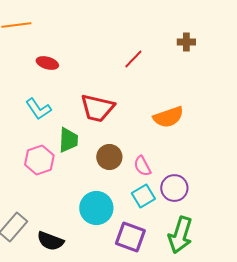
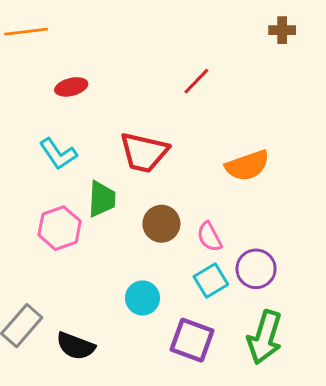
brown cross: (186, 42) -> (282, 30), moved
red ellipse: (47, 63) -> (71, 87), turned -30
cyan circle: (96, 208) -> (142, 298), size x0.7

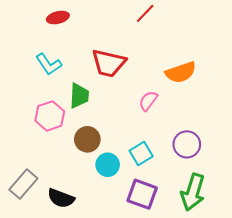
brown circle: (161, 224) -> (87, 139), moved
pink semicircle: (209, 237) -> (148, 101), moved, turned 65
cyan square: (211, 280) -> (141, 154), moved

